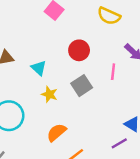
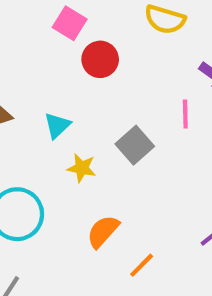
red circle: (79, 50) -> (100, 59), moved
cyan triangle: (39, 68) -> (57, 125), turned 42

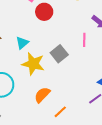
yellow star: (82, 168) -> (33, 64), size x1.6

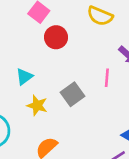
yellow star: (33, 64) -> (37, 105), size x0.7

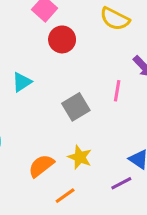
yellow star: (37, 105) -> (80, 157), moved

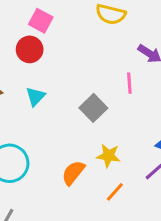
red circle: (62, 39) -> (30, 49), moved
orange line: (65, 196) -> (115, 192), moved

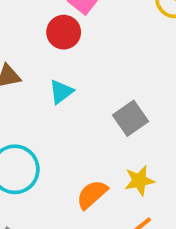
yellow star: (108, 156) -> (139, 181), turned -30

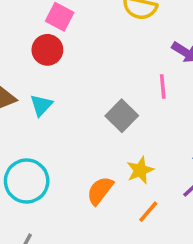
cyan triangle: (61, 92) -> (41, 105), moved

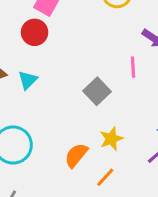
orange line: (148, 212) -> (105, 177), moved

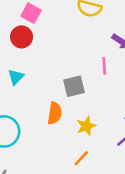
gray square: (97, 91) -> (74, 86), turned 30
orange semicircle: (76, 155) -> (55, 113), moved, turned 150

